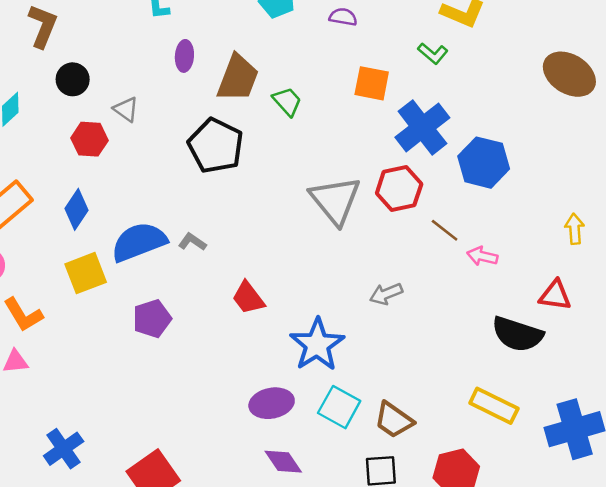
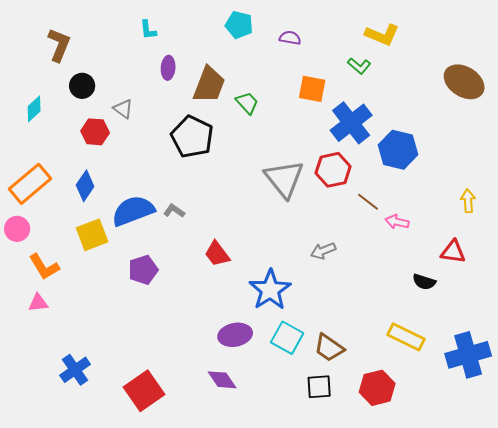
black semicircle: (517, 334) -> (424, 282), size x0.6
purple diamond: (283, 462) -> (222, 380), moved

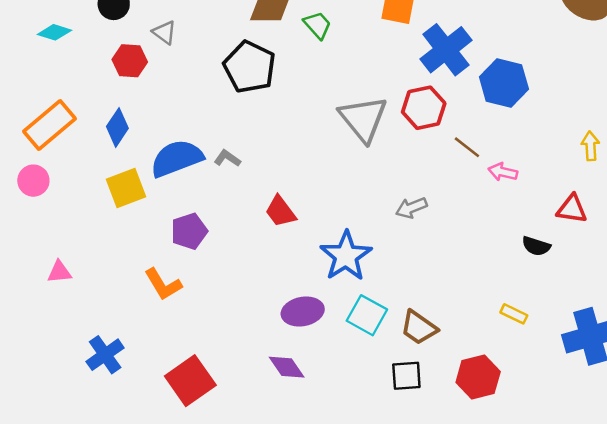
cyan diamond: (34, 109) -> (54, 32), turned 60
orange L-shape: (44, 267) -> (163, 284), moved
yellow rectangle: (406, 337) -> (514, 314), size x0.6

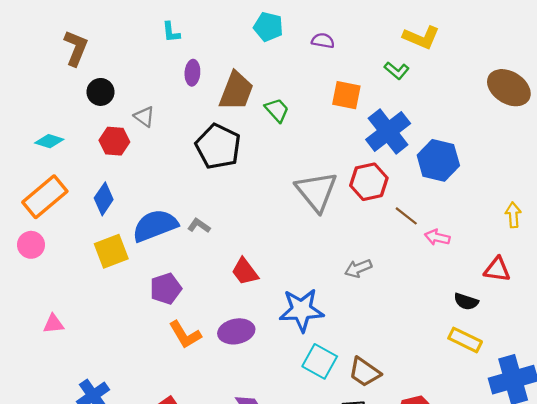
cyan diamond: (54, 32) -> (49, 141), moved
blue star: (346, 256) -> (301, 310), turned 30
orange L-shape: (163, 284) -> (185, 335), moved
purple ellipse: (303, 311) -> (236, 331), moved
yellow rectangle: (514, 314) -> (465, 340), moved, size x1.4

